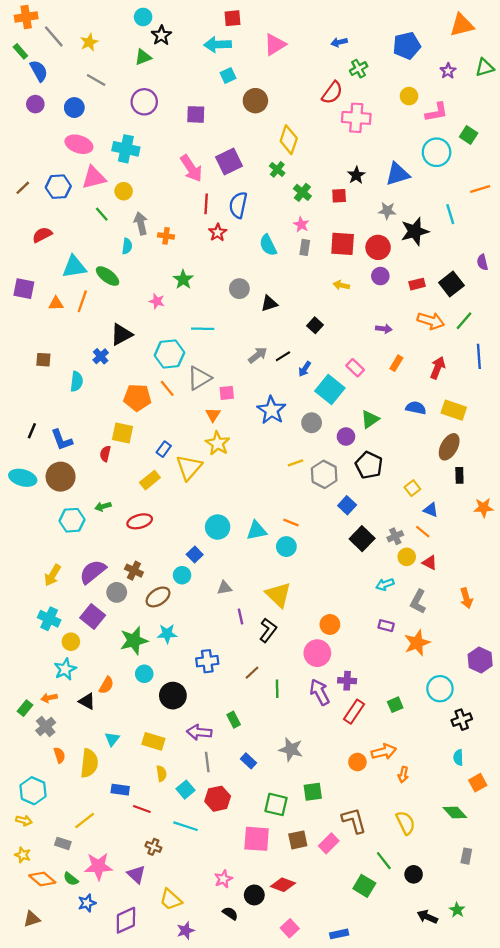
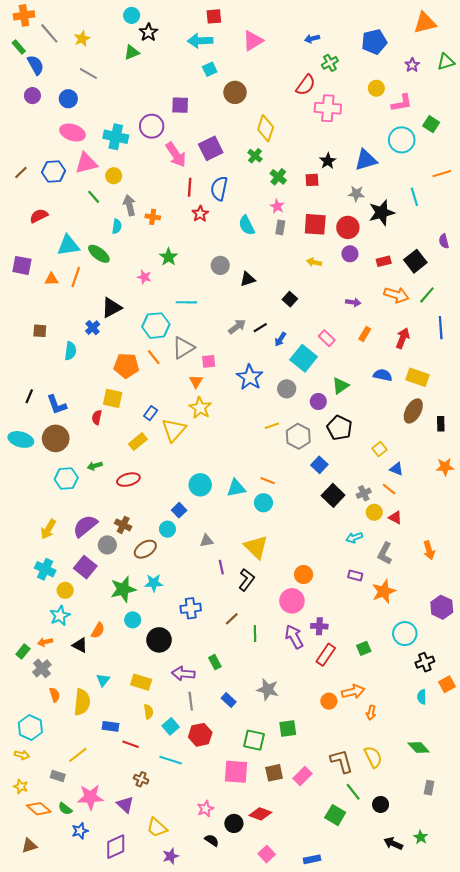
purple circle: (144, 102) -> (152, 126), moved
black rectangle: (459, 475) -> (441, 424), moved
orange square: (478, 783) -> (447, 684), moved
brown L-shape: (354, 820) -> (342, 761), moved

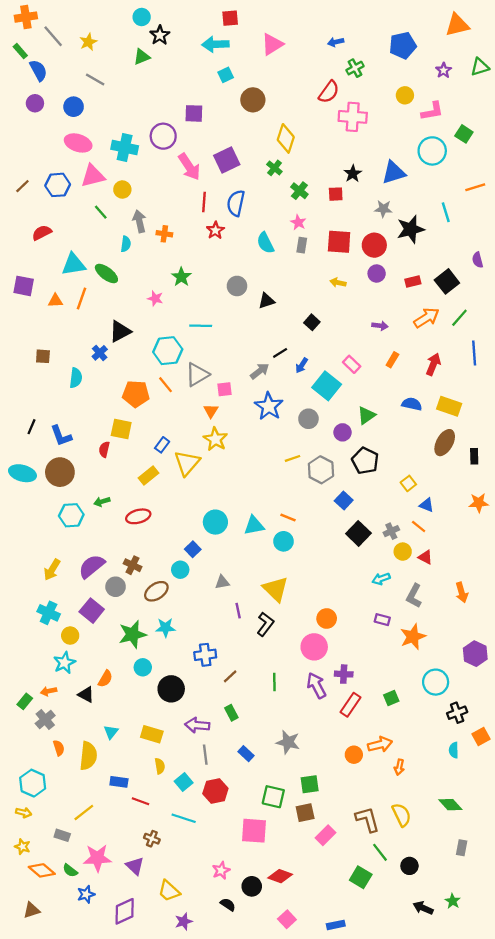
orange arrow: (396, 295) -> (426, 318), turned -50
gray arrow: (237, 327) -> (260, 371), moved
brown line: (232, 619) -> (230, 676), moved
brown square: (274, 773) -> (305, 813), moved

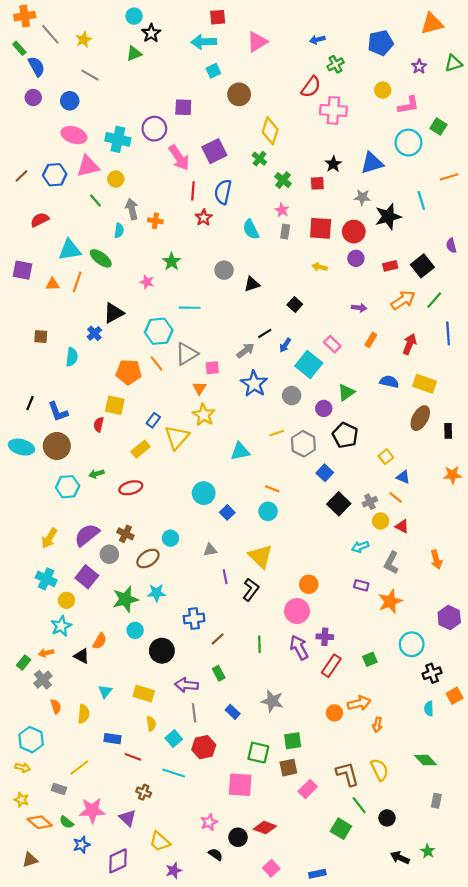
cyan triangle: (254, 525) -> (240, 451), moved
blue square: (193, 549) -> (227, 512), moved
yellow semicircle: (88, 756) -> (84, 714), size x0.7

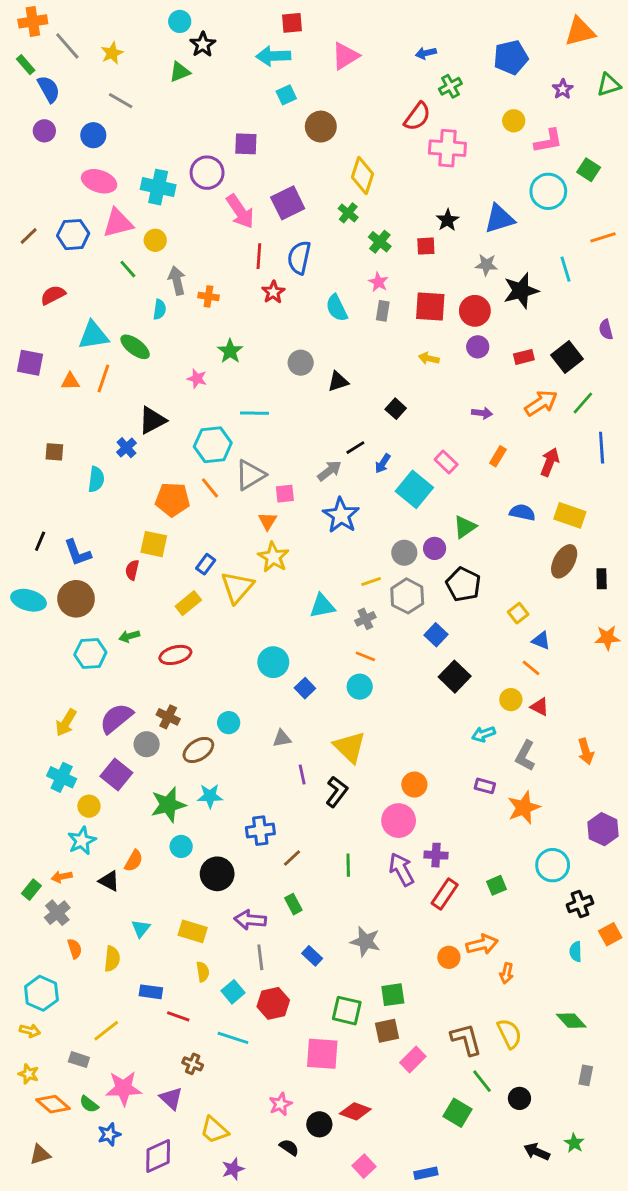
gray circle: (292, 396) -> (404, 553), moved
gray cross: (370, 502) -> (365, 619), moved

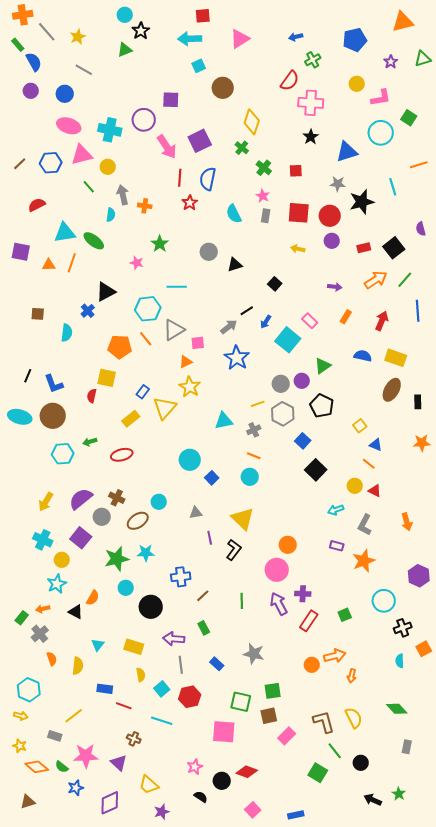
black star: (447, 220) -> (311, 137), moved
orange triangle: (268, 521) -> (186, 362), turned 32

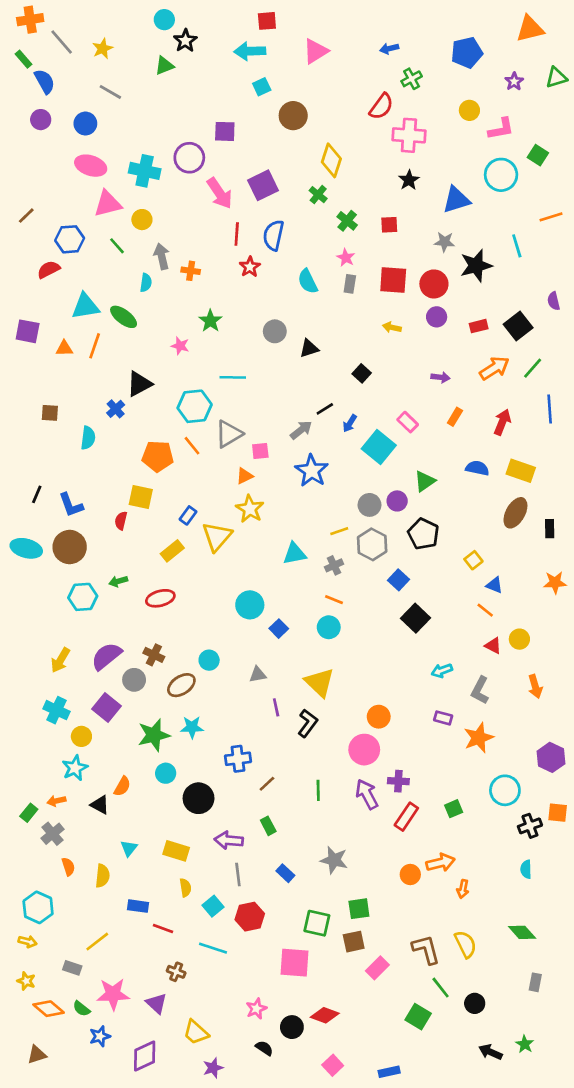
blue hexagon: (51, 163) -> (70, 239), moved
yellow circle: (355, 486) -> (519, 639), moved
orange square: (424, 649) -> (558, 813), moved, turned 35

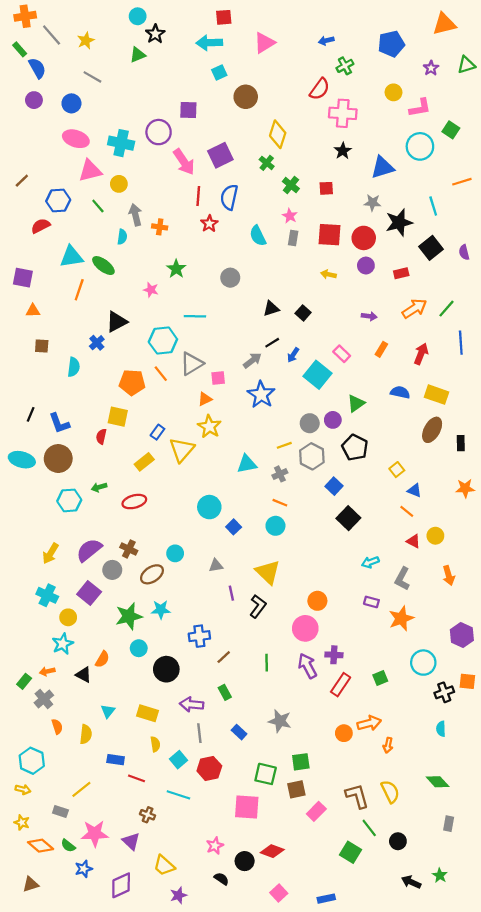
black square: (518, 326) -> (431, 248), moved
orange triangle: (64, 348) -> (33, 311), moved
black triangle: (309, 348) -> (271, 309), moved

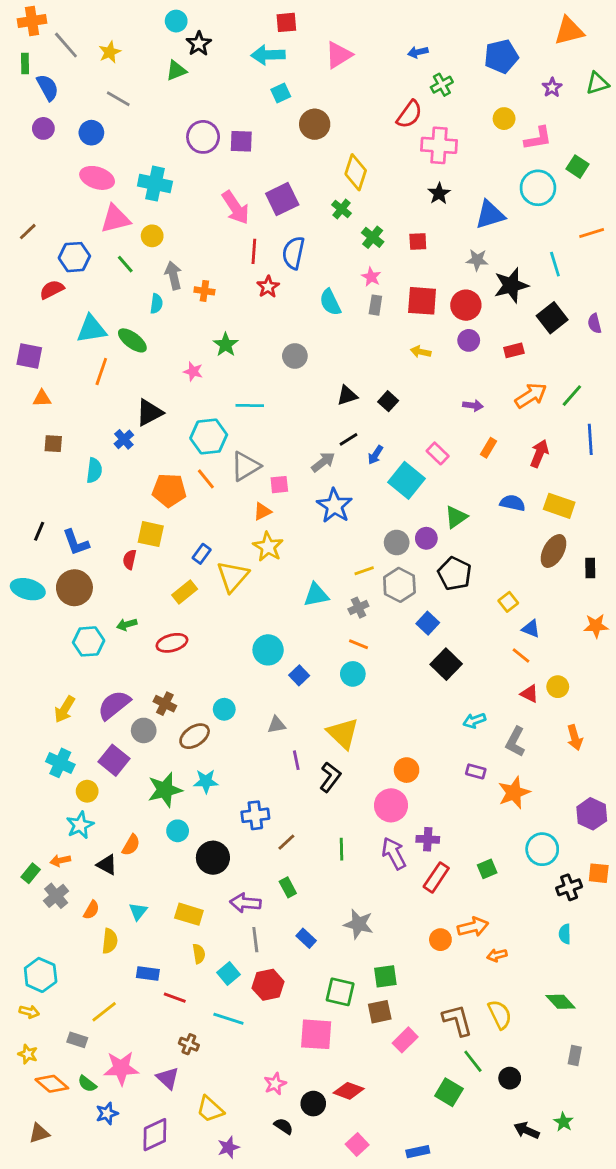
green rectangle: (20, 49) -> (25, 63), turned 40
purple circle: (159, 132) -> (203, 137), moved
orange semicircle: (57, 727) -> (91, 910), moved, turned 48
orange arrow: (388, 745) -> (497, 955), turned 64

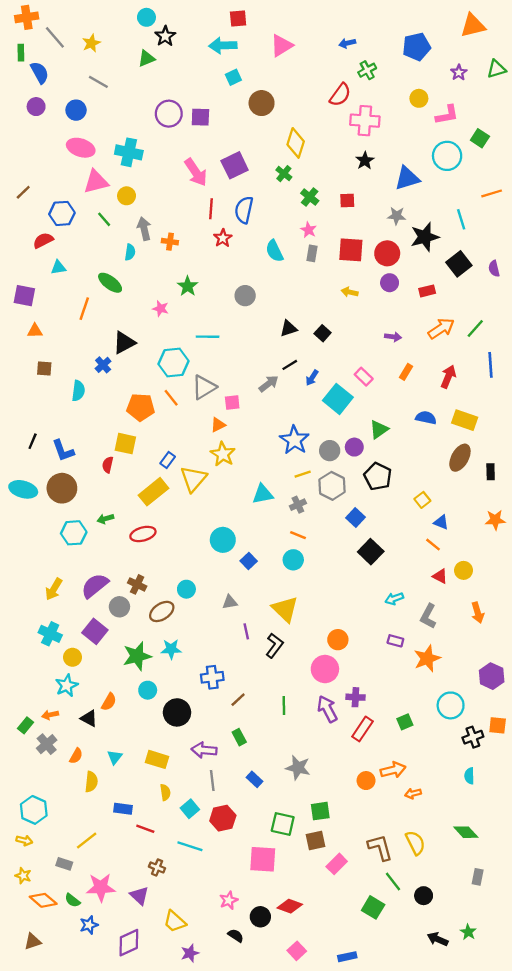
cyan triangle: (91, 329) -> (58, 267), moved, size x0.6
blue star: (334, 506) -> (294, 440), moved
yellow rectangle: (185, 592) -> (154, 492), size x1.4

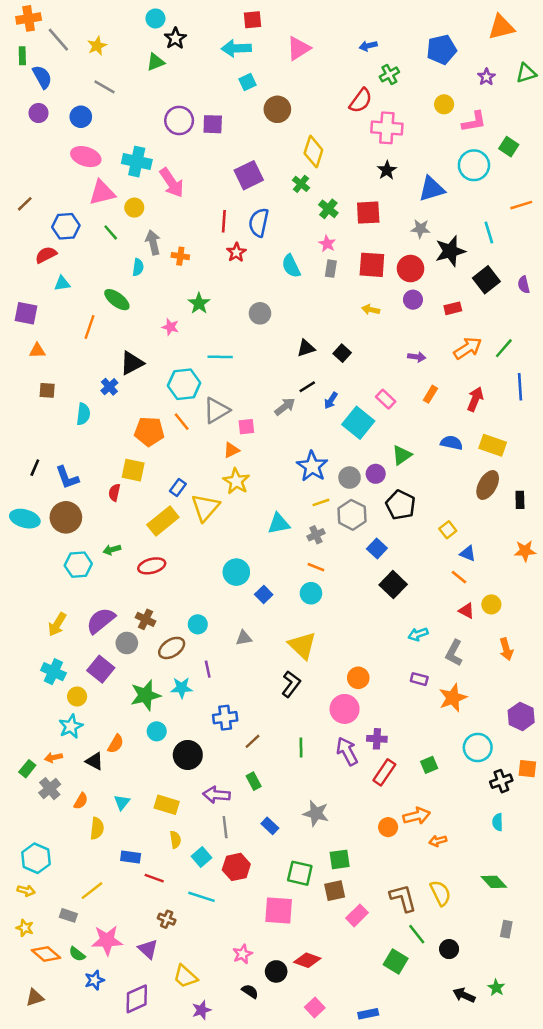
pink arrow: (196, 172) -> (172, 183), moved
red square: (347, 201) -> (368, 213), size x1.5
purple line: (246, 631) -> (208, 669), moved

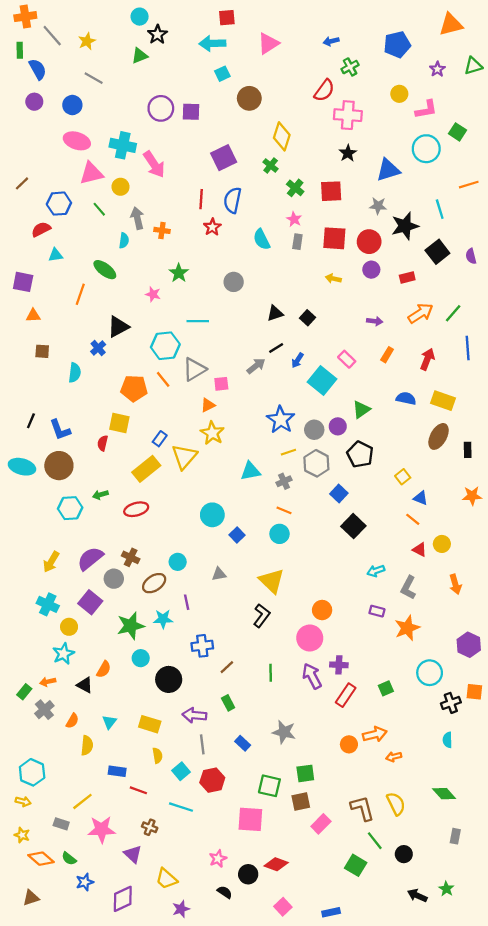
pink star: (107, 940) -> (101, 829), moved

